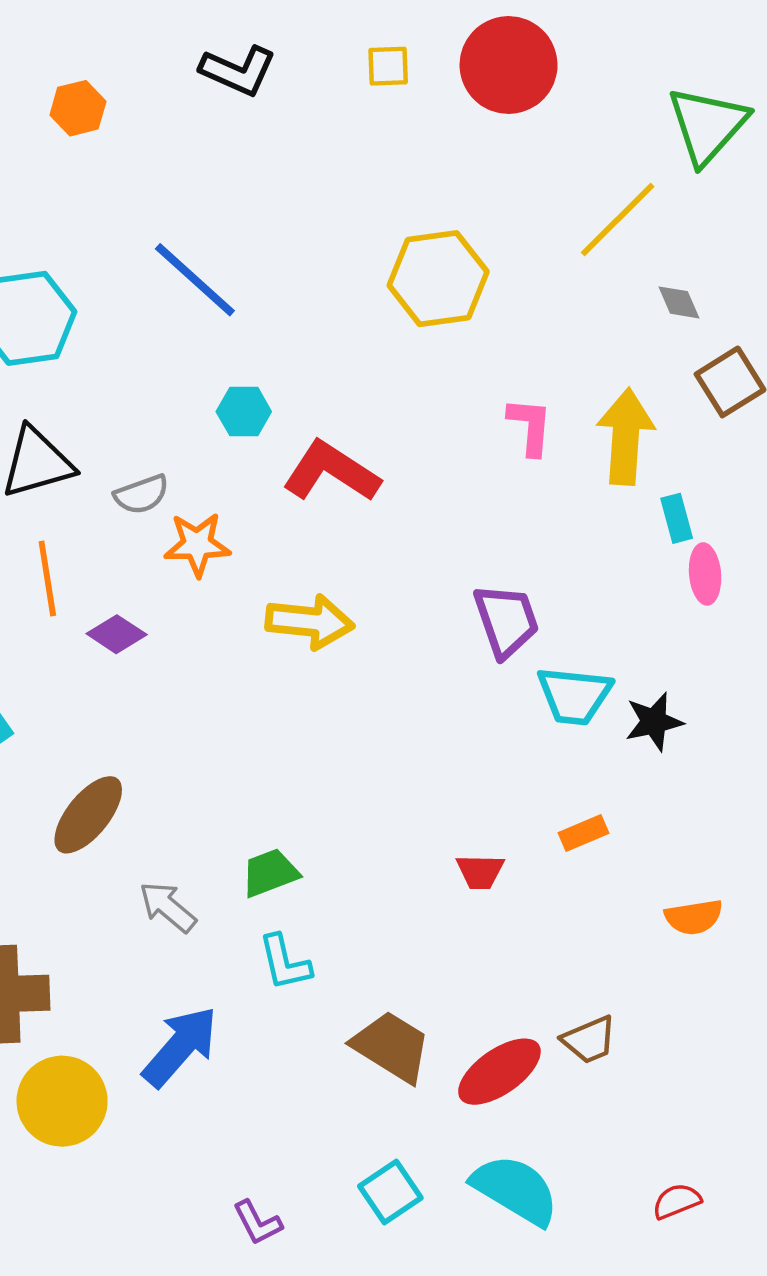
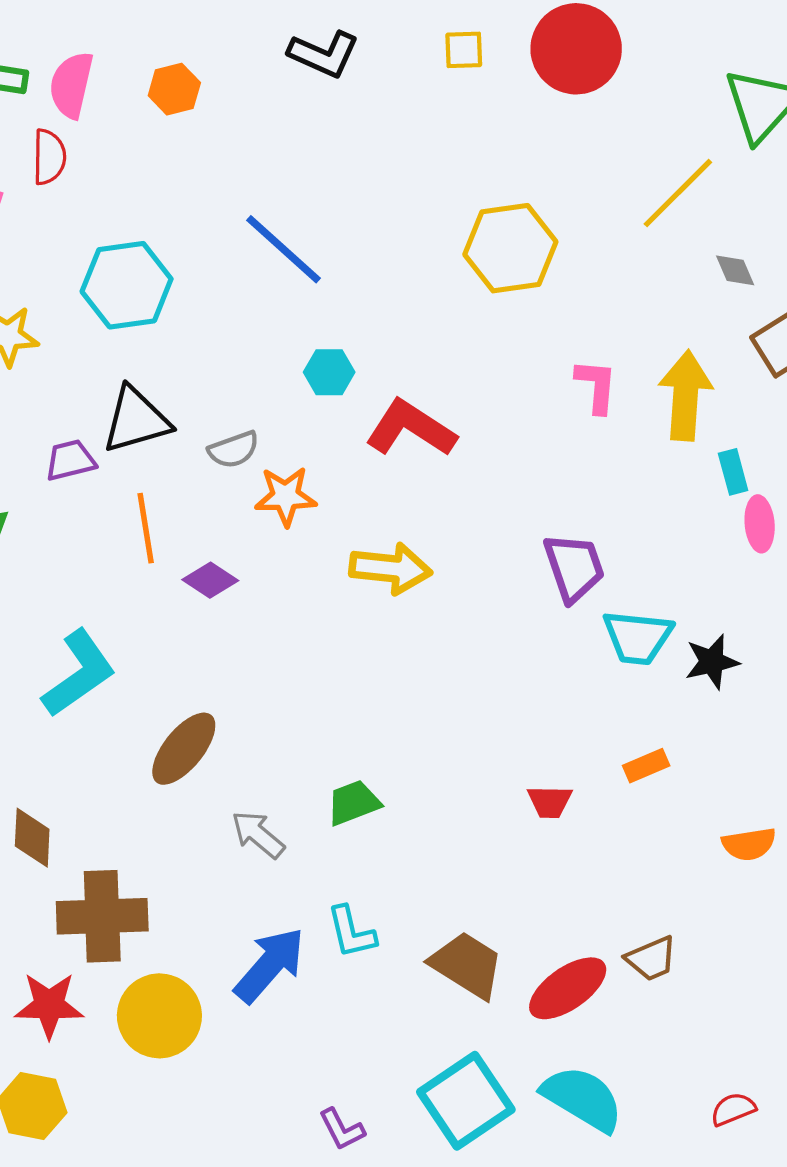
cyan L-shape: (285, 963) -> (351, 932), moved
cyan square: (390, 1192) -> (466, 1101), size x1.6

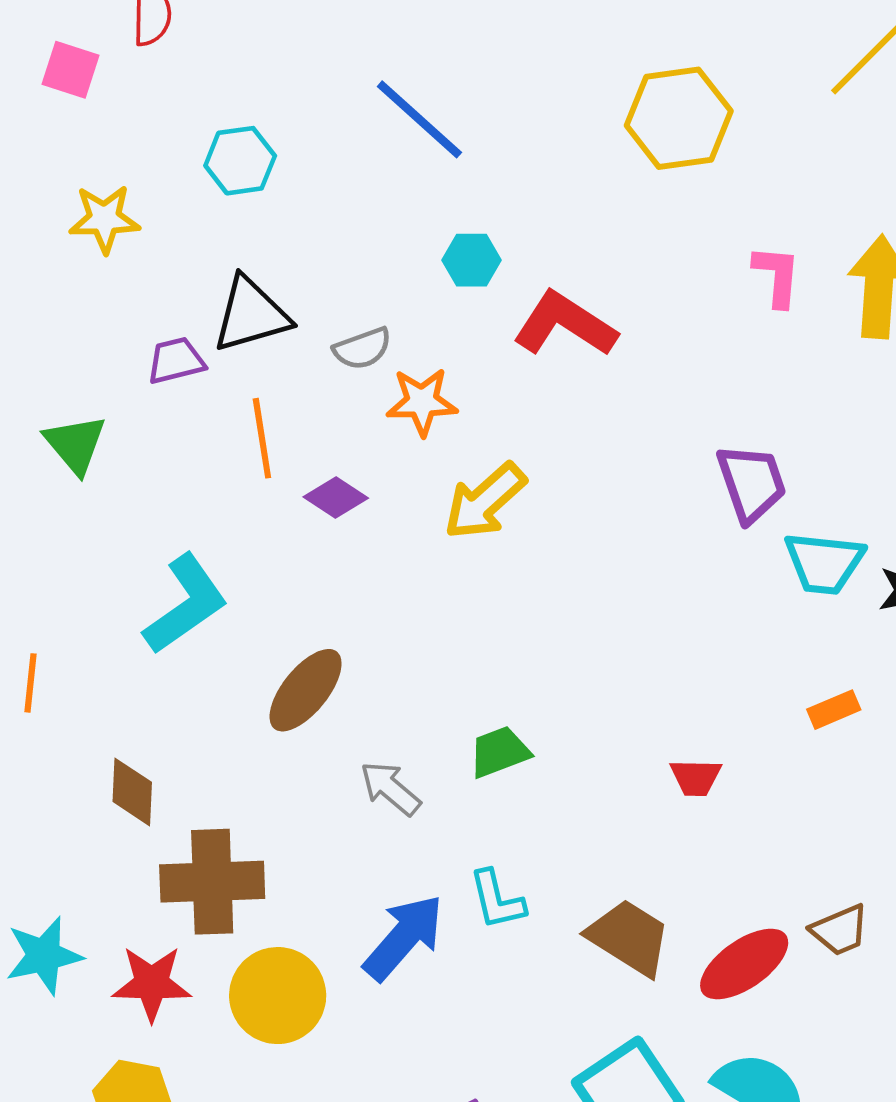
cyan hexagon: (127, 285) -> (240, 161), size x0.7
yellow arrow: (391, 568) -> (485, 501), moved, turned 132
red trapezoid: (550, 802) -> (696, 777), moved

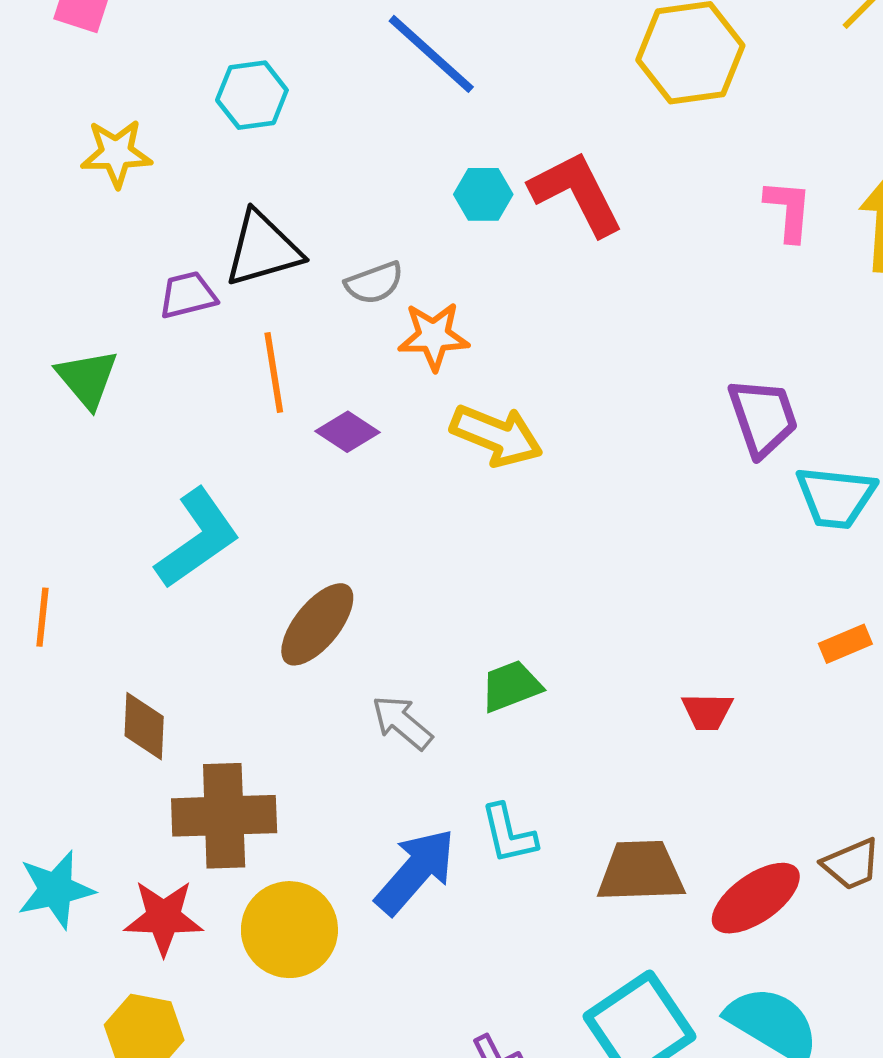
red L-shape: (565, 324) -> (576, 193), moved, turned 30
yellow arrow: (485, 501) -> (497, 435), turned -116
brown trapezoid: (629, 937) -> (641, 871), turned -34

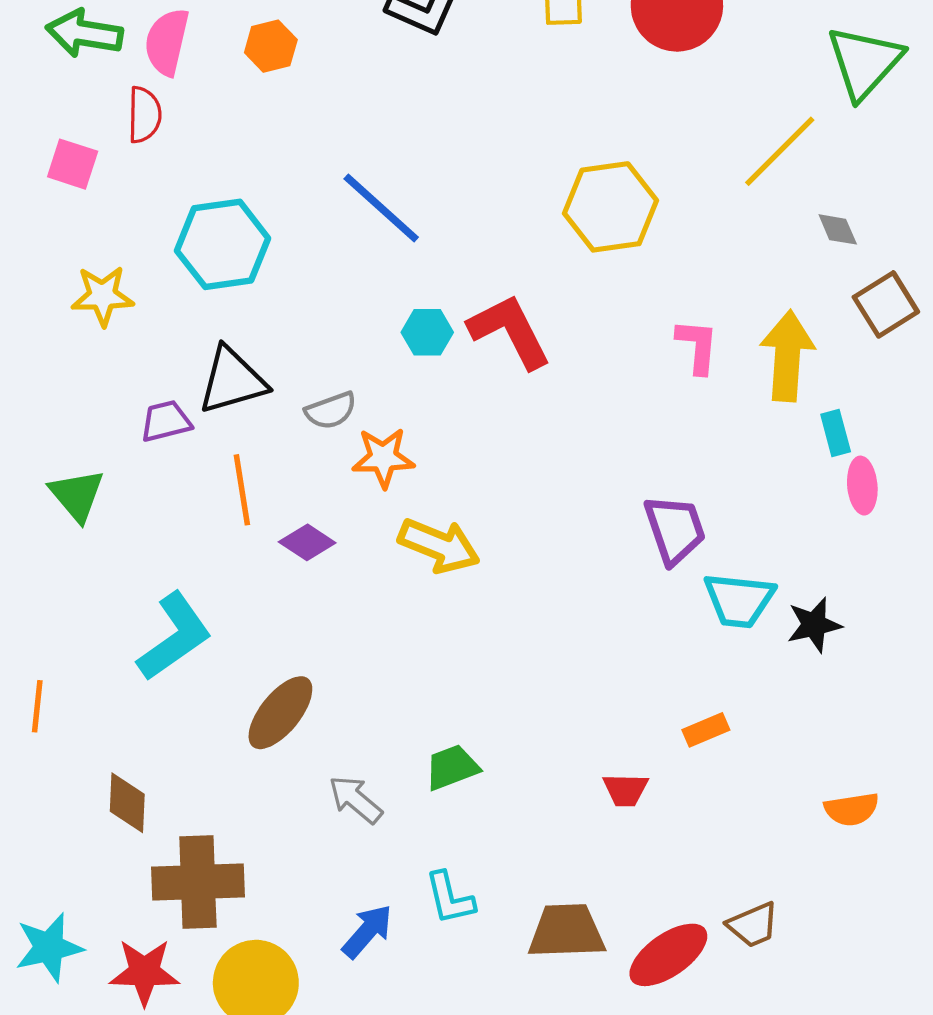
cyan hexagon: (252, 95) -> (223, 244), size x1.5
orange rectangle: (845, 644) -> (706, 730), moved
blue arrow: (415, 871) -> (367, 931), size x0.7

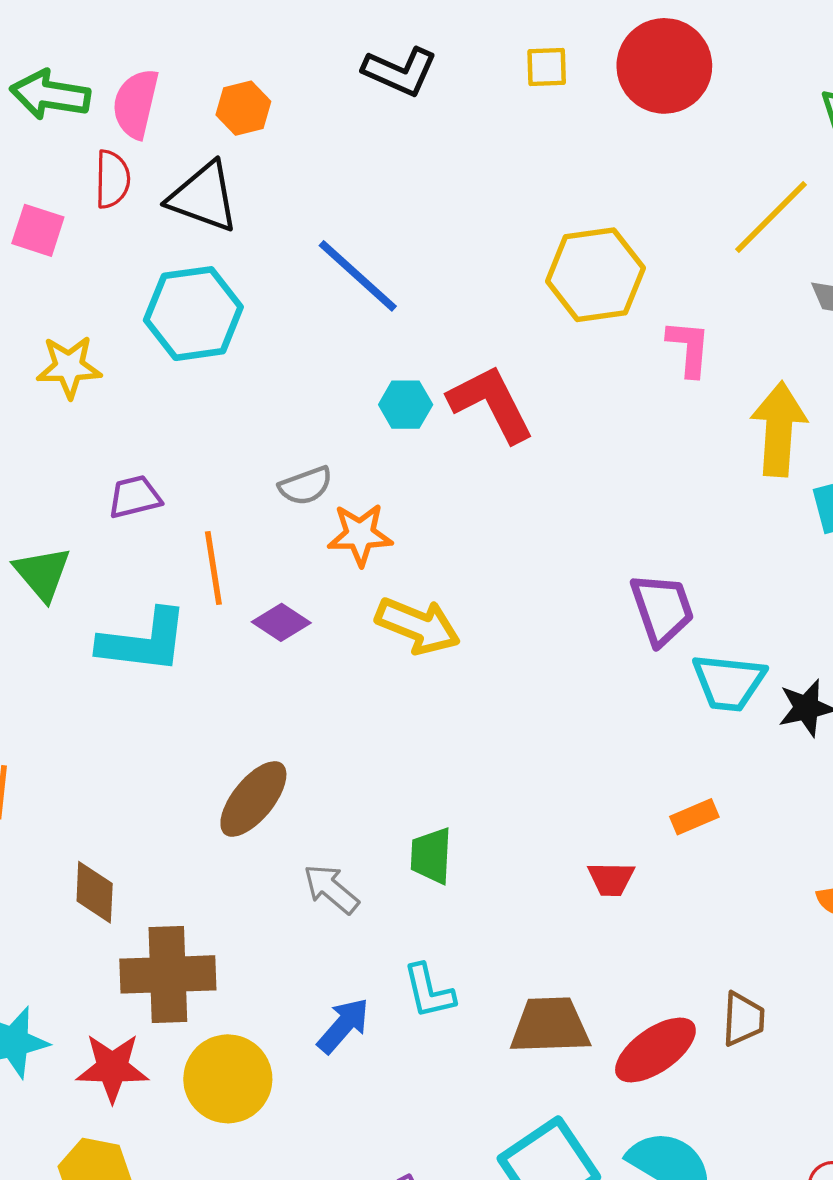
pink L-shape: (697, 346) -> (689, 348), moved
black triangle: (232, 381) -> (203, 197), moved, turned 36
cyan L-shape: (174, 637) -> (143, 641), moved, turned 42
green trapezoid: (452, 767) -> (431, 856), turned -66
brown trapezoid: (753, 925) -> (743, 1019), turned -64

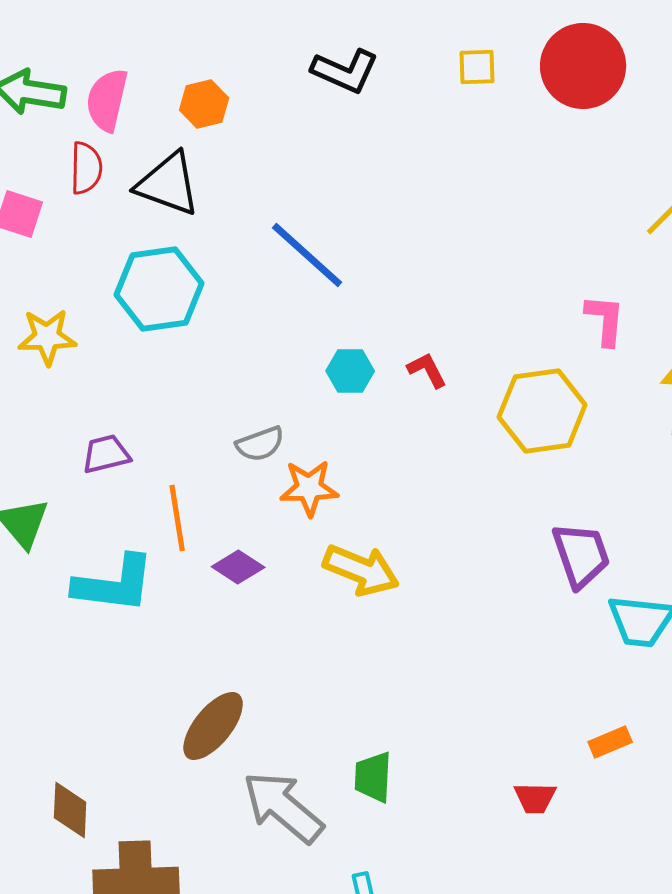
yellow hexagon: (595, 275) -> (542, 411), moved
red L-shape: (491, 404) -> (427, 370), size x0.5
gray arrow: (331, 889) -> (283, 807), size x1.6

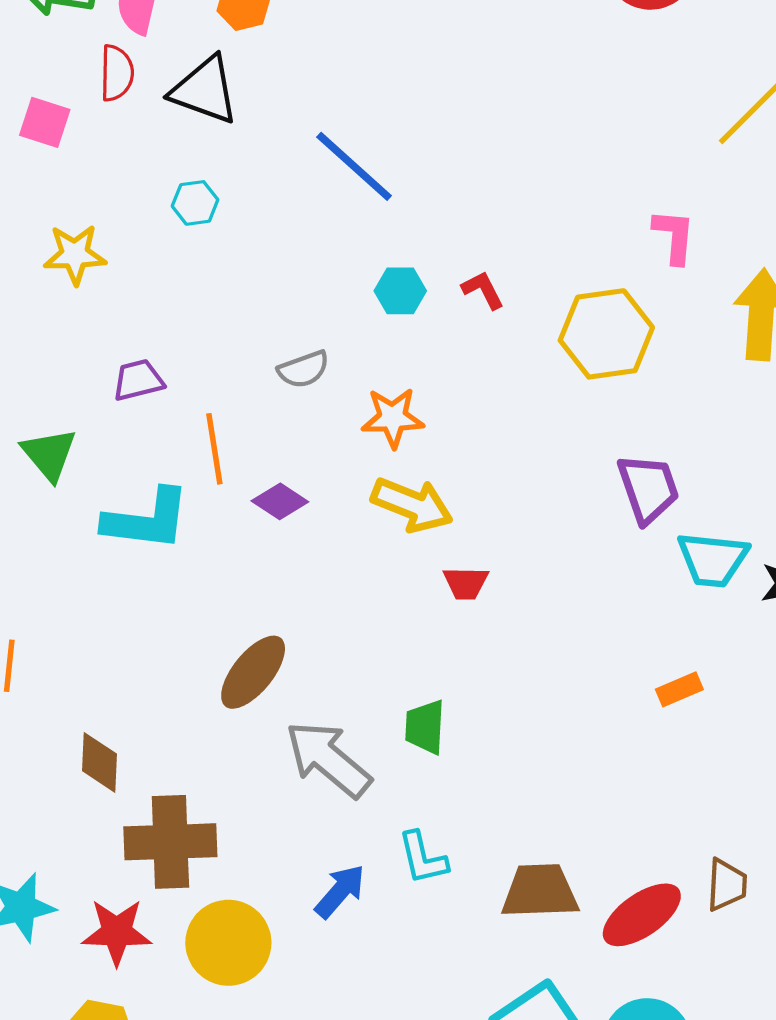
cyan hexagon: (159, 289) -> (195, 203), size x0.5
orange star: (309, 488) -> (393, 418), moved
red trapezoid: (535, 798) -> (466, 583), moved

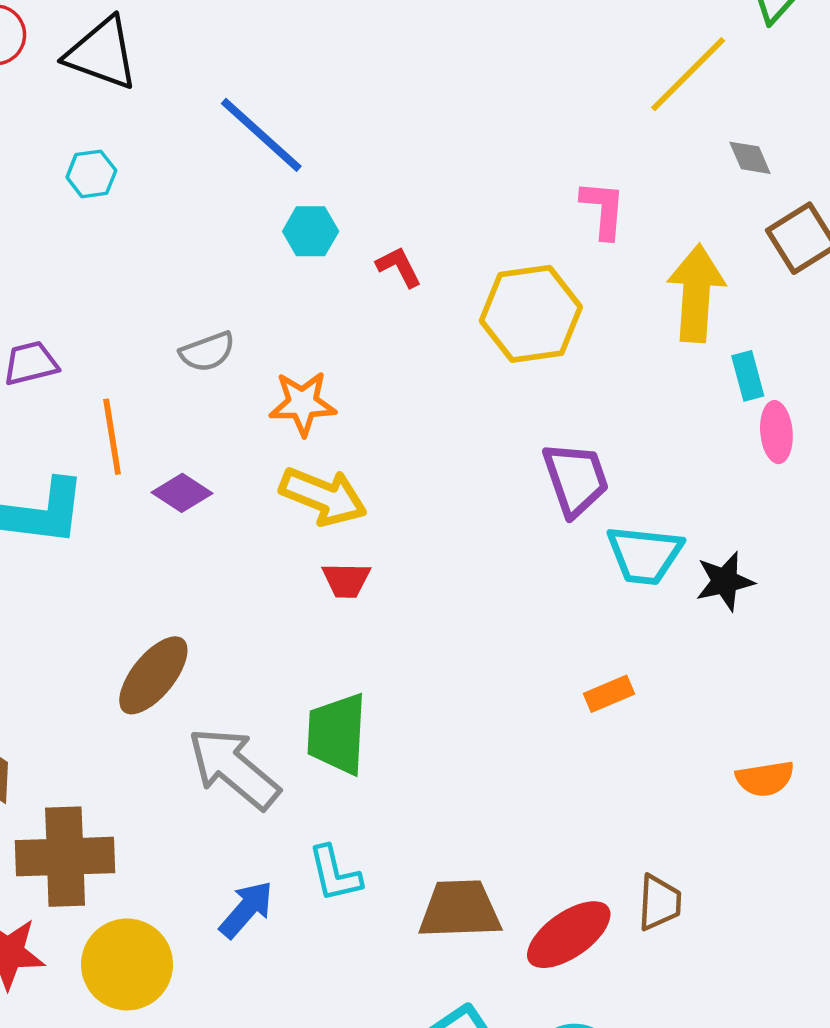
cyan hexagon: (400, 291) -> (311, 231), moved
red trapezoid: (466, 583) -> (346, 580), moved
green trapezoid: (425, 727) -> (337, 734), size x1.4

